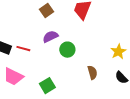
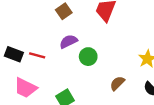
brown semicircle: (92, 73) -> (117, 83), turned -120

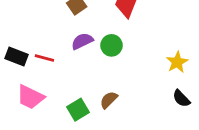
green circle: (88, 57) -> (112, 45), moved
brown semicircle: (117, 83) -> (109, 100), moved

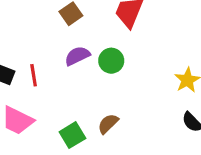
red line: (44, 58) -> (34, 75), turned 66

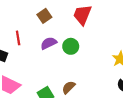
red line: (34, 75) -> (18, 38), moved

